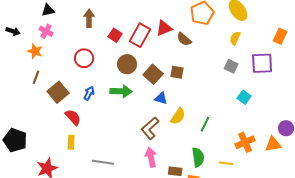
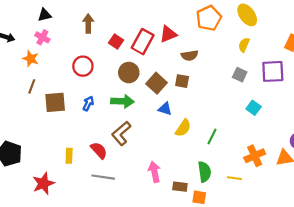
brown semicircle: (184, 39) -> (190, 55), moved, turned -49
brown square: (58, 92) -> (55, 102), turned 35
red semicircle: (73, 117) -> (99, 150), moved
brown L-shape: (150, 128) -> (121, 133), moved

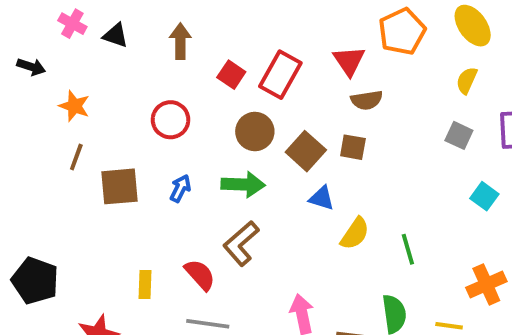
black triangle: (45, 15) -> (116, 35), moved, turned 32
red triangle: (168, 34) -> (349, 61), moved, turned -42
pink cross: (42, 37) -> (72, 24), moved
green line: (212, 137) -> (408, 249), turned -42

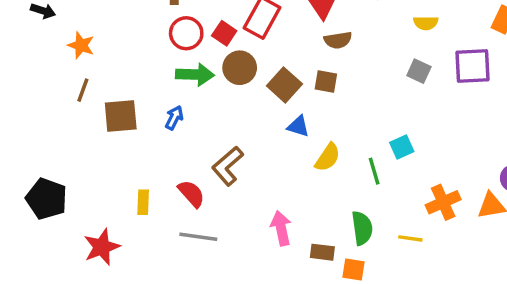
red square: (231, 75) -> (224, 33), moved
yellow semicircle: (467, 80) -> (426, 23), turned -115
red circle: (171, 120) -> (186, 33), moved
green arrow: (243, 184) -> (195, 75), moved
cyan square: (484, 196) -> (402, 147), moved, turned 30

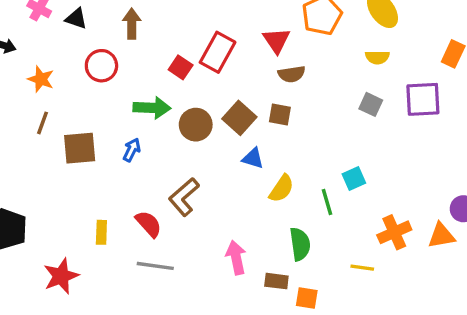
red circle: (186, 33) -> (101, 66), moved
brown circle: (240, 68) -> (196, 125), moved
green semicircle: (362, 228) -> (300, 244), moved

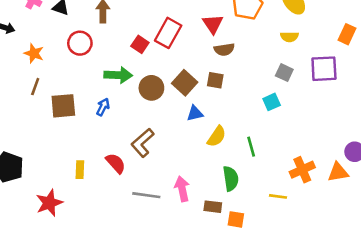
blue triangle: (253, 158) -> (195, 113), turned -30
cyan square: (354, 178) -> (272, 102), moved
gray line: (155, 266) -> (146, 195), moved

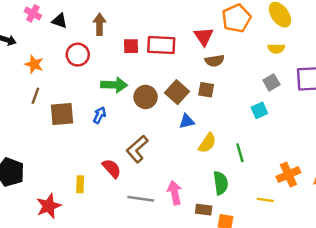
red rectangle: (168, 33) -> (161, 45), turned 64
red square: (140, 44) -> (131, 46), moved, turned -35
gray square: (284, 73) -> (271, 82), turned 35
yellow rectangle: (80, 170) -> (80, 184), moved

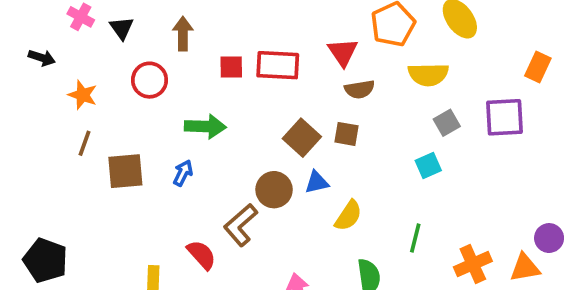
black triangle: (60, 21) -> (122, 28), turned 35
yellow semicircle: (276, 49) -> (428, 74), moved, size x1.5
brown circle: (146, 97) -> (274, 190), moved
green line: (240, 153) -> (415, 238), moved, turned 30

